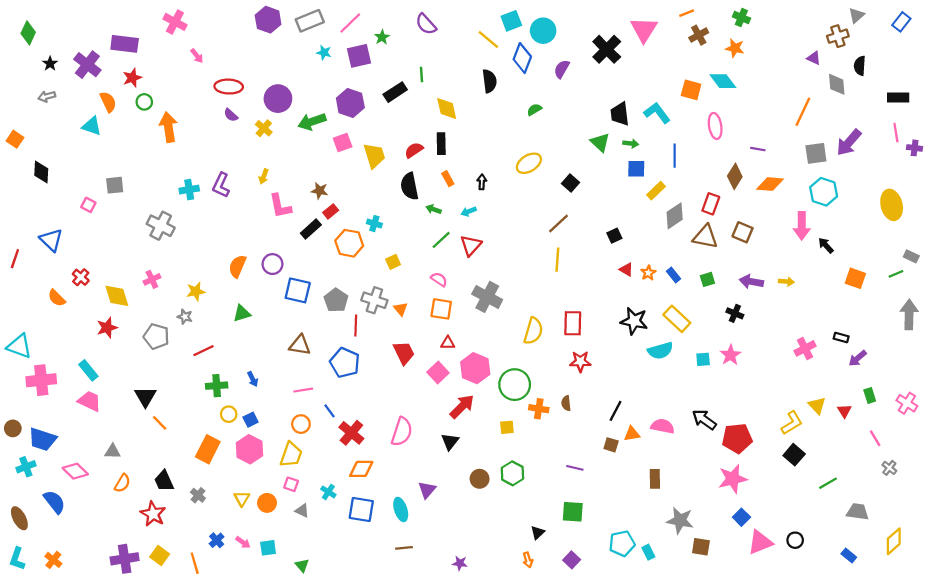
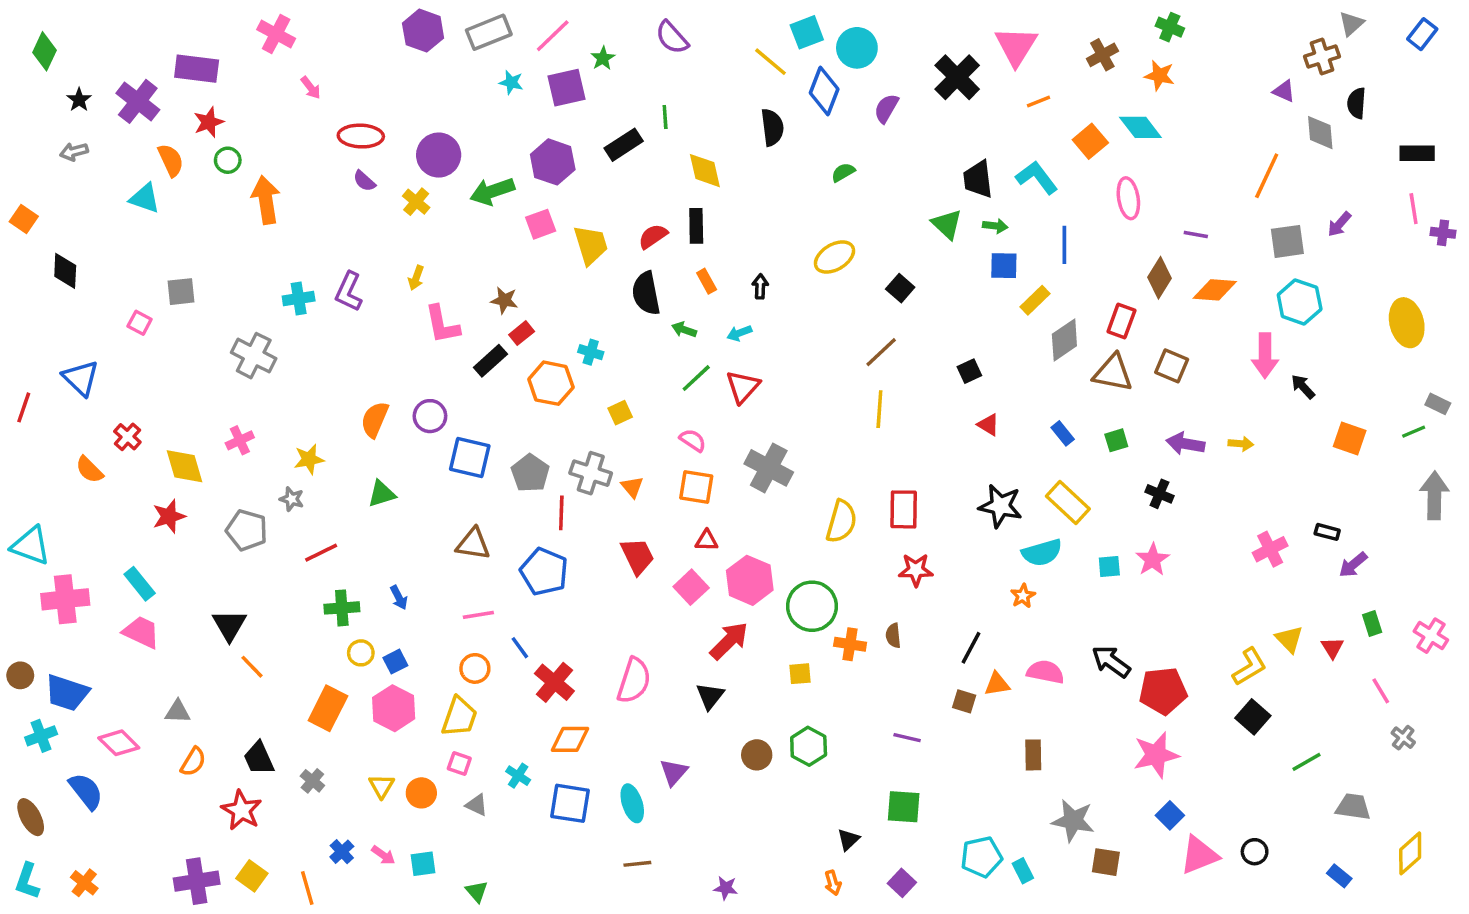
orange line: (687, 13) -> (1038, 101), moved
orange square: (691, 90) -> (1090, 141), turned 35
purple arrow: (849, 142) -> (1339, 224), size x0.6
orange star: (648, 273) -> (1023, 596), moved

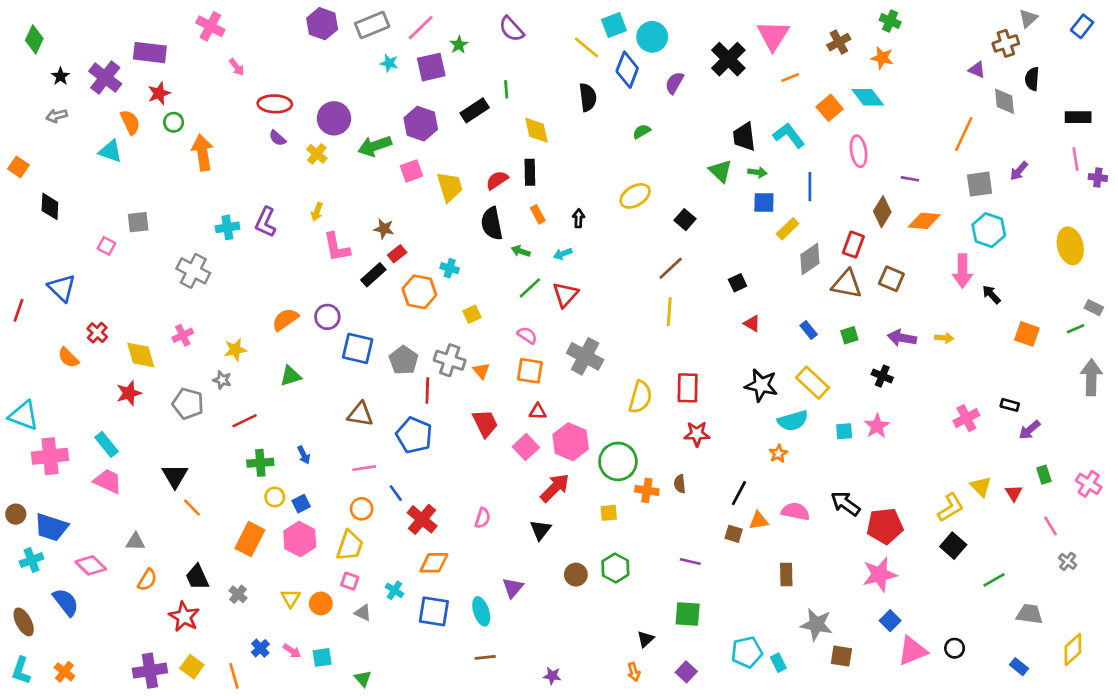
orange semicircle: (375, 420) -> (285, 319), turned 32
pink semicircle: (634, 681) -> (483, 518), size x0.6

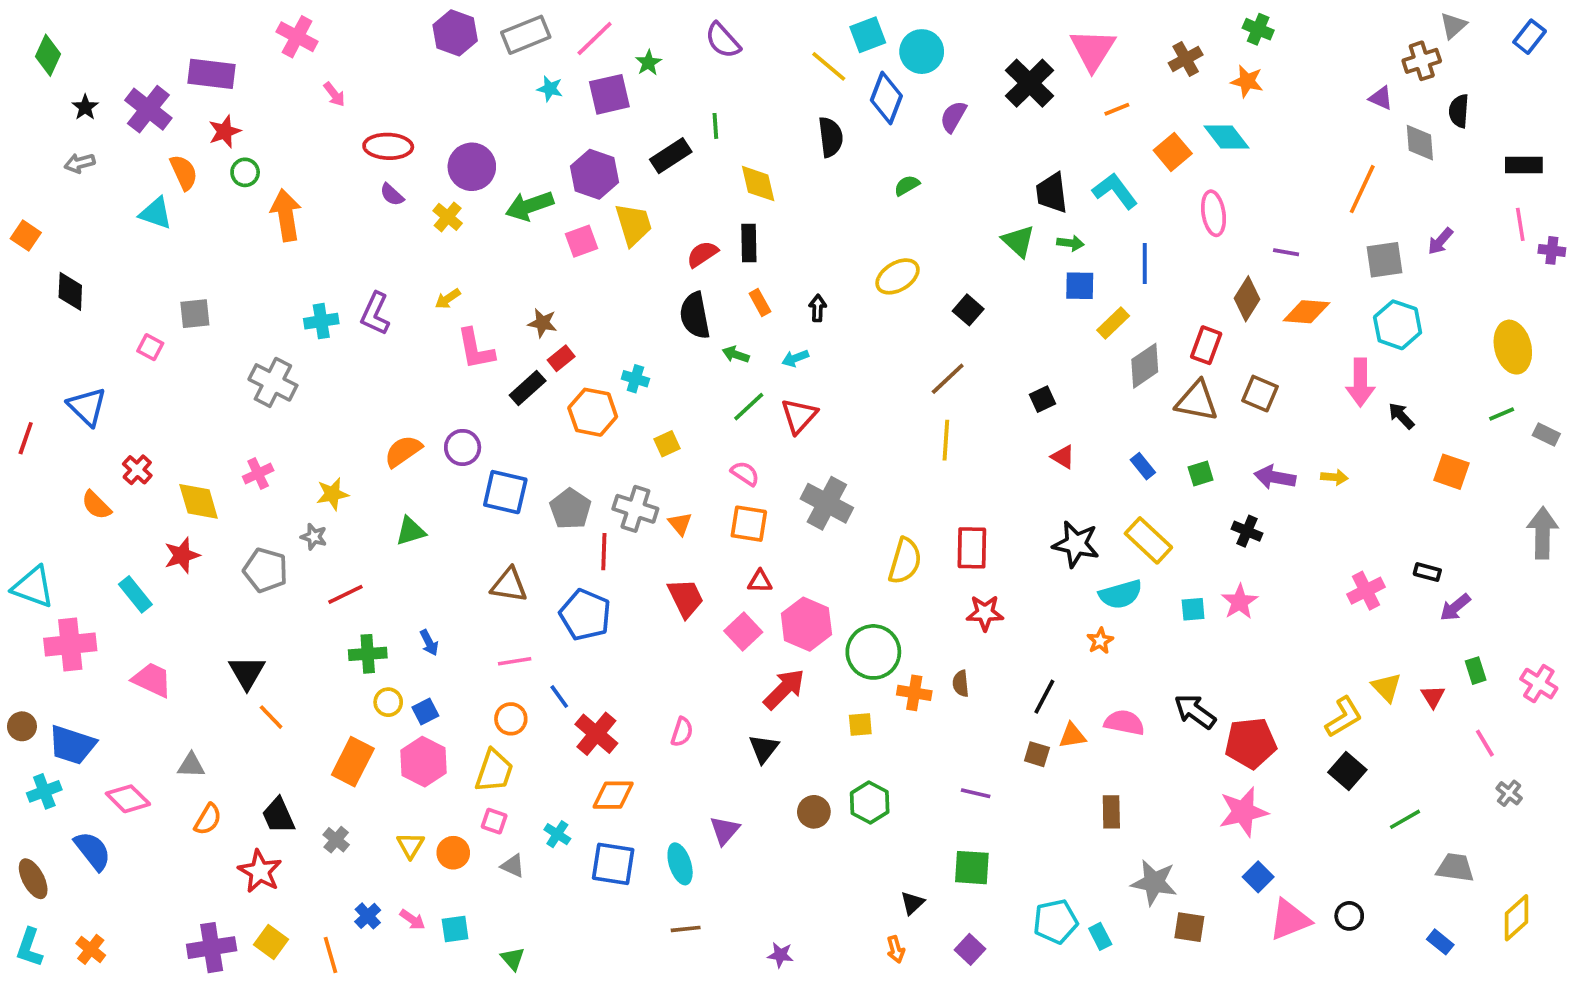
yellow trapezoid: (450, 187) -> (634, 224), moved
yellow arrow: (317, 212) -> (448, 299), turned 36
green line: (1076, 329) -> (1502, 414), moved
cyan rectangle: (106, 444) -> (135, 594), moved

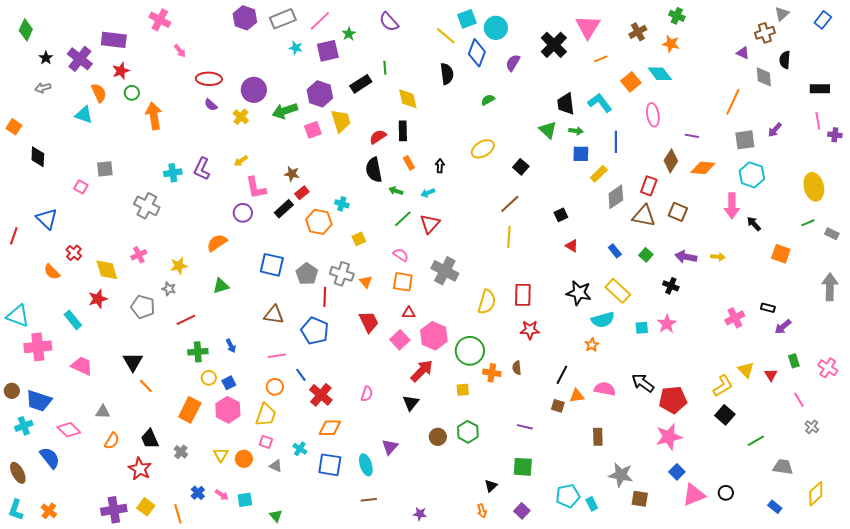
purple circle: (463, 447) -> (243, 213), moved
green square: (1201, 474) -> (646, 255), turned -32

